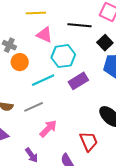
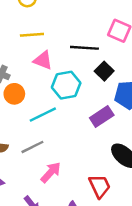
black square: (105, 43) -> (104, 71), moved
purple rectangle: (78, 81) -> (102, 116), moved

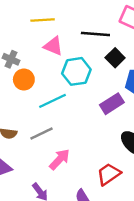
red trapezoid: (99, 186) -> (109, 174), turned -100

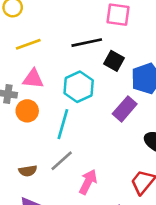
pink triangle: (53, 46) -> (33, 79), moved
cyan line: (52, 101) -> (63, 124), turned -32

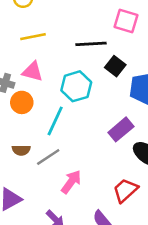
purple rectangle: (125, 109) -> (121, 129), moved
brown semicircle: (28, 171) -> (21, 150), moved

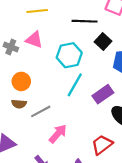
orange circle: (22, 102) -> (21, 81), moved
cyan line: (55, 121) -> (75, 85), moved

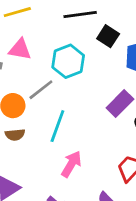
cyan line: (75, 85) -> (57, 126), moved
gray line: (41, 111) -> (41, 90), moved

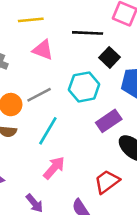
pink triangle: (20, 49) -> (43, 50), moved
cyan hexagon: (68, 61) -> (84, 87), moved

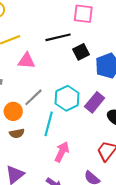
black square: (109, 57) -> (81, 52), turned 35
cyan hexagon: (84, 87) -> (67, 98), moved

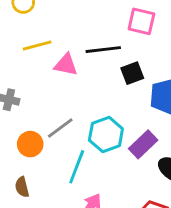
pink triangle: (26, 61) -> (66, 65), moved
brown semicircle: (17, 133) -> (22, 187), moved, turned 80

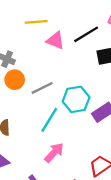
black line: (103, 50) -> (86, 34), turned -35
orange circle: (30, 144) -> (15, 80), moved

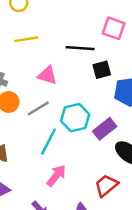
black line: (86, 34) -> (80, 48), turned 40
pink triangle: (55, 41) -> (47, 75), moved

